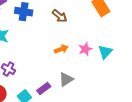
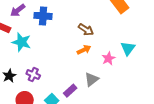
brown arrow: (60, 16) -> (86, 30), moved
pink star: (85, 49) -> (108, 58), moved

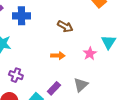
orange arrow: (84, 50) -> (58, 56), moved, turned 32
gray triangle: (92, 79) -> (81, 85), moved

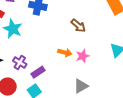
pink star: (90, 53) -> (83, 56), moved
purple rectangle: (54, 88) -> (38, 72), moved

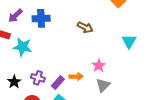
orange arrow: (65, 52) -> (76, 76), moved
pink star: (83, 56) -> (99, 66), moved

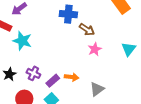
blue cross: (41, 18) -> (68, 14), moved
pink star: (99, 66) -> (95, 49), moved

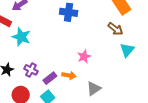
brown arrow: (87, 29) -> (115, 29), moved
pink star: (95, 49) -> (84, 57), moved

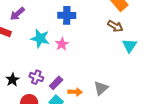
cyan star: (21, 37) -> (40, 38), moved
pink star: (84, 57) -> (62, 44), moved
orange arrow: (69, 75) -> (75, 92), moved

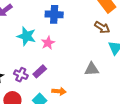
purple rectangle: (56, 83) -> (40, 71), moved
gray triangle: (101, 88) -> (92, 69), moved, turned 35

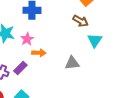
orange arrow: (59, 91) -> (39, 53), moved

